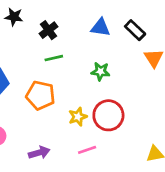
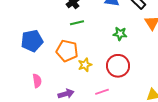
green star: (100, 71) -> (120, 34), moved
yellow star: (78, 117) -> (85, 65), moved

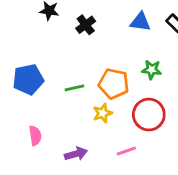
green line: (77, 23) -> (74, 88), moved
orange pentagon: (67, 51) -> (114, 84), moved

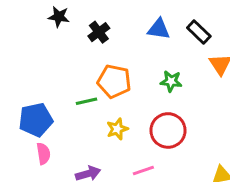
blue pentagon: (28, 79) -> (36, 120), moved
orange pentagon: (114, 84) -> (114, 81), moved

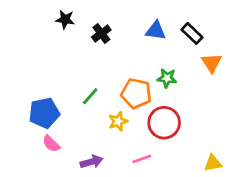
orange pentagon: (114, 81) -> (136, 93), moved
green line: (86, 101) -> (90, 96), turned -36
pink semicircle: (43, 154) -> (51, 144), turned 144

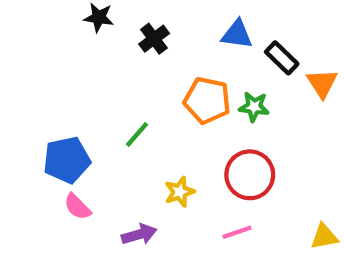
black rectangle: (192, 33) -> (282, 58), moved
orange pentagon: (136, 93) -> (207, 100), moved
yellow star: (118, 121) -> (180, 192), moved
pink line: (142, 159) -> (237, 232), moved

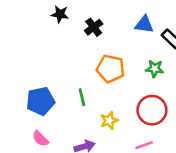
orange pentagon: (207, 100) -> (110, 69), moved
green line: (137, 134) -> (82, 97), moved, turned -54
pink semicircle: (77, 207) -> (40, 139), moved

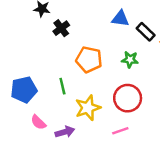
black cross: (94, 27) -> (61, 28), moved
yellow star: (109, 120) -> (88, 108), size x1.5
pink semicircle: (40, 139) -> (38, 122), moved

